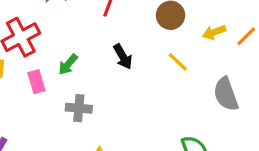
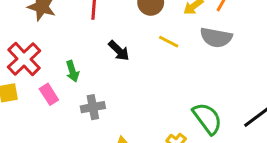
green arrow: (68, 64) -> (72, 71), turned -42
gray semicircle: (226, 94) -> (216, 37), moved, turned -44

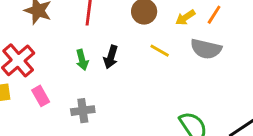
black arrow: (119, 51) -> (111, 57), turned 60
green arrow: (72, 71) -> (82, 60), moved

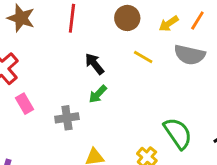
black arrow: (111, 57) -> (94, 64), turned 125
green arrow: (82, 60) -> (98, 94), moved, turned 60

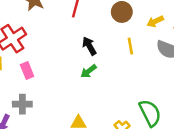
yellow line: (143, 57) -> (130, 46), turned 42
gray cross: (67, 118) -> (22, 104), moved

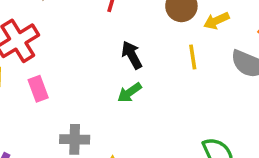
yellow arrow: (155, 21) -> (216, 21), moved
gray cross: (22, 104) -> (75, 139), moved

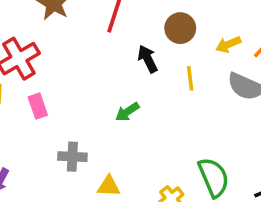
yellow arrow: (216, 21) -> (228, 44), moved
black arrow: (132, 55) -> (148, 59), moved

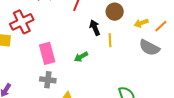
yellow line: (190, 78) -> (110, 40), moved
pink rectangle: (38, 106) -> (47, 53), moved, size x1.5

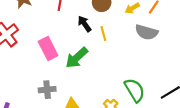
pink rectangle: (47, 53) -> (48, 49), moved
green arrow: (81, 57) -> (77, 58), size x1.6

